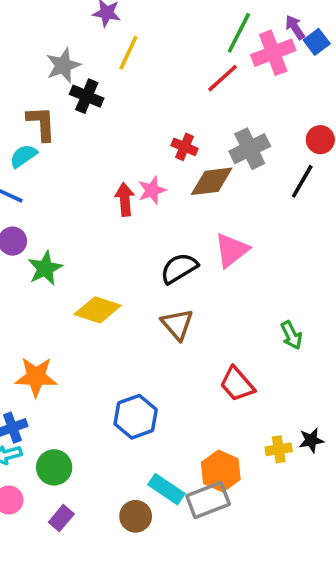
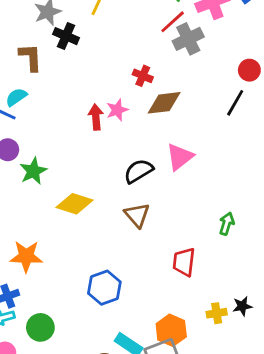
gray cross: (250, 149) -> (188, 39), moved
cyan semicircle: (23, 156) -> (16, 97), moved
green arrow: (291, 335) -> (227, 224), turned -135
red trapezoid: (237, 384) -> (184, 262), turned 48

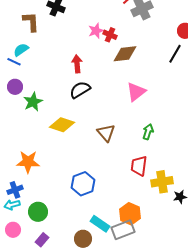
pink star: (117, 110) -> (96, 31), moved
black semicircle: (138, 171) -> (80, 90), moved
green arrow: (227, 224) -> (148, 132), moved
yellow cross: (217, 313) -> (162, 182), moved, size x1.5

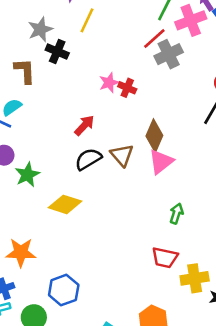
brown diamond: (125, 54) -> (154, 136), moved, turned -60
red arrow: (77, 64) -> (84, 125), turned 48
brown triangle: (106, 133) -> (122, 155), moved
red trapezoid: (139, 166) -> (165, 258), turned -85
blue hexagon: (83, 184) -> (64, 290), moved

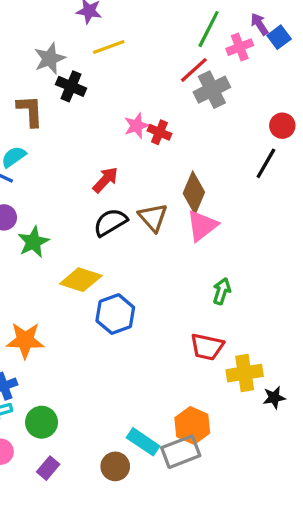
yellow line: (87, 20) -> (109, 47), turned 45
pink cross: (191, 20) -> (240, 47), size x0.7
blue hexagon: (64, 290) -> (115, 314), moved

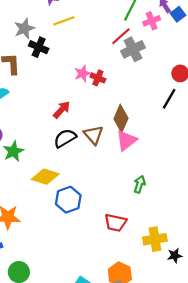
red trapezoid: (207, 347) -> (115, 223), moved

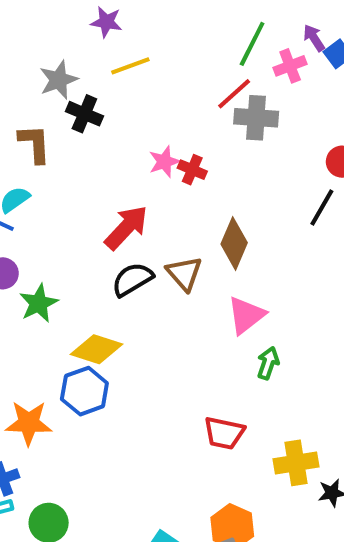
gray cross: (133, 49) -> (256, 118), turned 30
red arrow: (62, 110) -> (126, 227), size x1.4
pink triangle: (126, 140) -> (246, 315), moved
blue hexagon: (68, 200) -> (84, 391), moved

